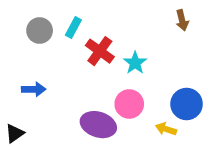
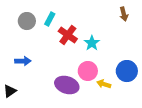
yellow arrow: (166, 129) -> (104, 84), moved

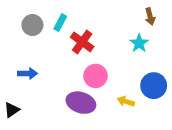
cyan star: (92, 43) -> (139, 43), moved
pink circle: (88, 71) -> (95, 76), moved

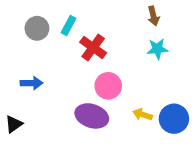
brown arrow: (150, 16) -> (153, 16), moved
cyan star: (139, 43) -> (158, 49), turned 30
blue circle: (154, 86) -> (174, 119), moved

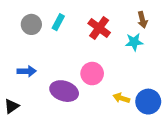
brown arrow: (153, 16) -> (142, 20), moved
red cross: (93, 47) -> (99, 28), moved
purple ellipse: (92, 116) -> (64, 91), moved

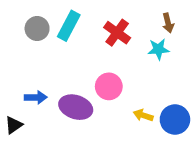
cyan rectangle: (58, 22) -> (69, 26), size x1.5
blue arrow: (27, 71) -> (36, 97), moved

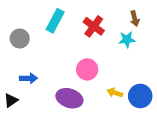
gray circle: (37, 29) -> (20, 38), moved
purple ellipse: (76, 107) -> (69, 98), moved

